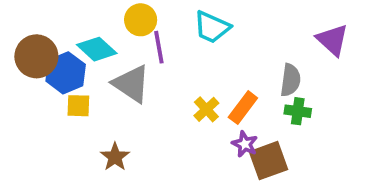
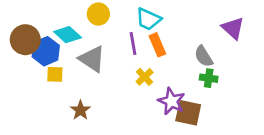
purple line: (159, 47) -> (133, 44), moved
gray semicircle: (290, 80) -> (204, 56), turned 140
orange rectangle: (243, 108) -> (157, 45), moved, turned -60
purple star: (245, 144) -> (171, 101), size x1.5
brown square: (269, 161) -> (188, 113), turned 32

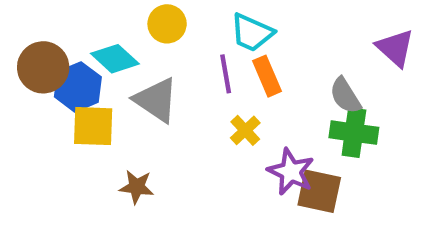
yellow square: (55, 74) -> (93, 126), size x1.5
green cross: (209, 78) -> (354, 133), size x1.5
brown star: (80, 110) -> (137, 187), turned -30

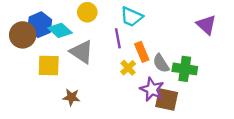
orange rectangle: (267, 76) -> (142, 52), moved
blue hexagon: (78, 87) -> (40, 25), moved
gray semicircle: (345, 96) -> (161, 63), moved

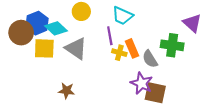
yellow square: (49, 66) -> (44, 48), moved
yellow cross: (128, 68) -> (119, 53), moved, turned -32
green cross: (185, 69) -> (172, 45), moved

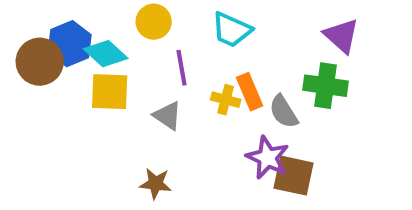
purple triangle: (192, 23) -> (341, 36), moved
purple line: (110, 36) -> (182, 68), moved
yellow square: (44, 48) -> (110, 92), moved
gray triangle: (76, 48) -> (168, 116), moved, size x0.7
brown star: (67, 91) -> (156, 184), moved

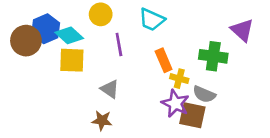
purple triangle: (341, 36) -> (242, 30), moved
yellow cross: (226, 100) -> (179, 79), moved
gray semicircle: (284, 112) -> (204, 94), moved, turned -35
gray triangle: (168, 116) -> (110, 89), moved

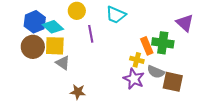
brown circle: (26, 41) -> (33, 47), moved
orange rectangle: (164, 60) -> (147, 46), moved
gray triangle: (110, 89) -> (63, 63), moved
brown square: (192, 115) -> (173, 82), moved

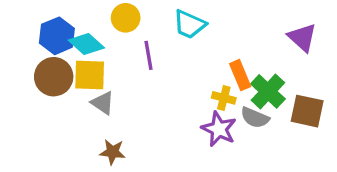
green cross: (163, 43) -> (268, 91), moved, turned 35
brown square: (173, 82) -> (307, 111), moved
brown star: (78, 92) -> (113, 152), moved

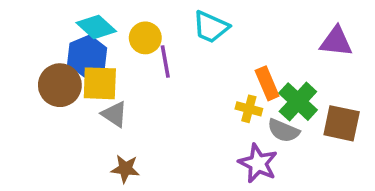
yellow circle: (126, 18) -> (145, 38), moved
blue hexagon: (57, 36) -> (87, 56), moved
purple triangle: (302, 37) -> (336, 42), turned -36
cyan diamond: (86, 44) -> (96, 27), moved
purple star: (219, 129) -> (258, 163), moved

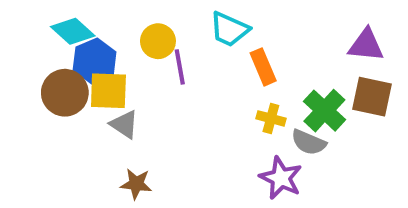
cyan diamond: (96, 27) -> (73, 31), moved
orange rectangle: (267, 83) -> (263, 67), moved
brown square: (342, 123) -> (372, 97), moved

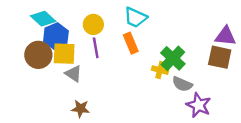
purple triangle: (366, 45) -> (225, 36), moved
purple line: (180, 67) -> (96, 48), moved
orange rectangle: (263, 67) -> (131, 43), moved
green cross: (324, 111) -> (173, 58), moved
purple star: (281, 178) -> (199, 105), moved

